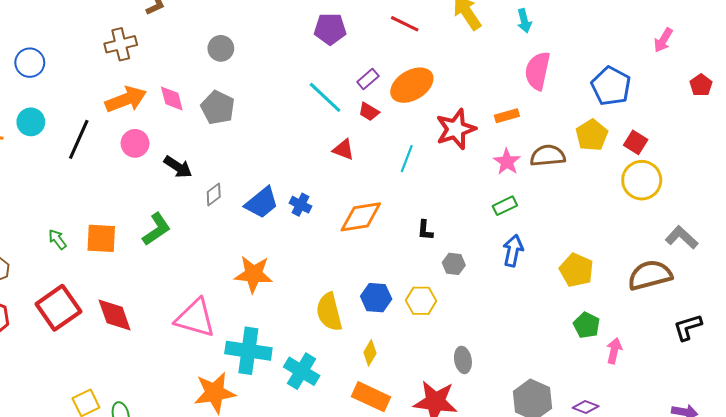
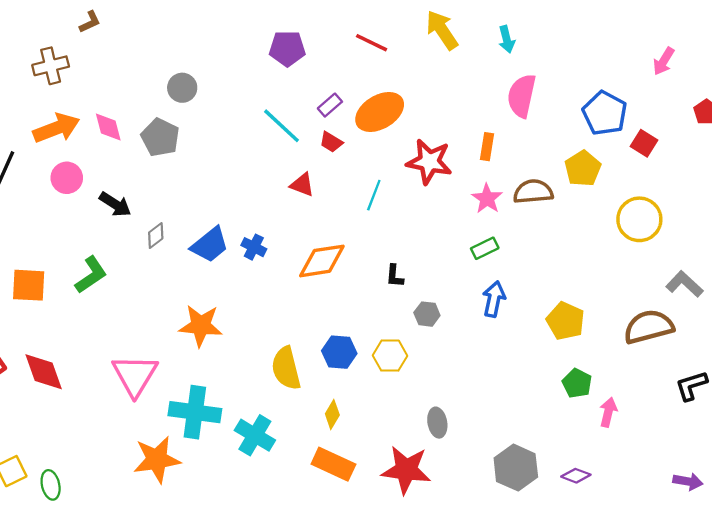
gray circle: (221, 48) -> (182, 88), moved
orange rectangle: (507, 116) -> (487, 147), turned -65
red star: (456, 129) -> (429, 162), turned 30
red square: (636, 142) -> (644, 143), moved
pink triangle: (195, 318) -> (135, 375), turned 45

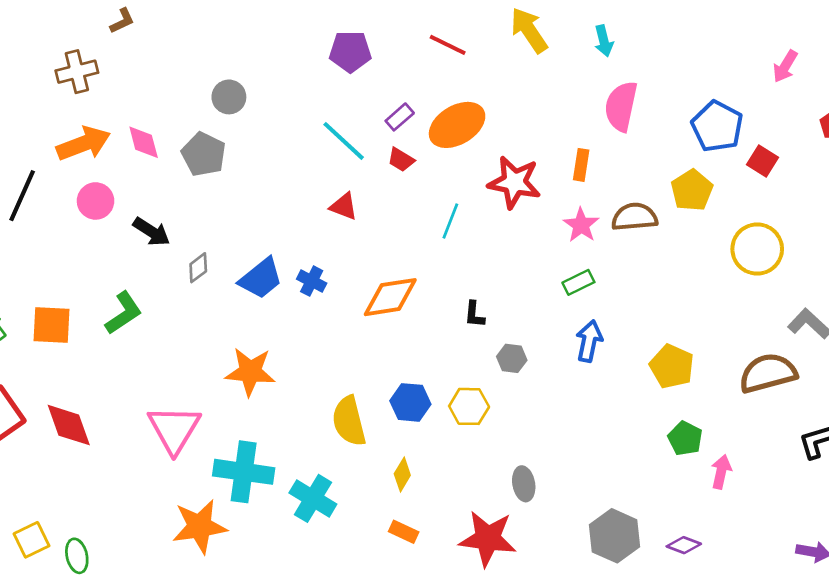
red triangle: (302, 185) -> (344, 206), moved
orange rectangle: (333, 464) -> (404, 532), size x0.6

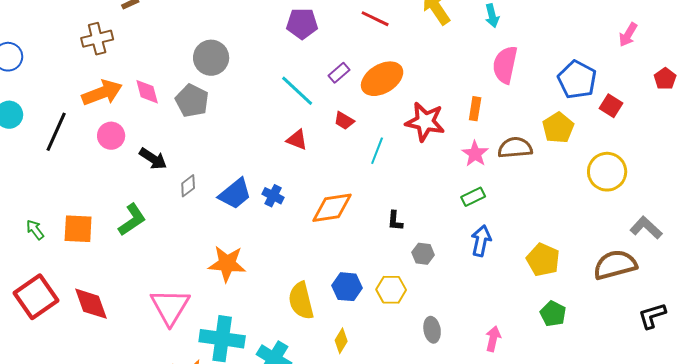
gray circle: (229, 97) -> (211, 58), size x1.4
red trapezoid: (401, 160) -> (344, 121), moved
pink arrow: (721, 472) -> (493, 339), moved
gray ellipse: (524, 484) -> (432, 330), moved

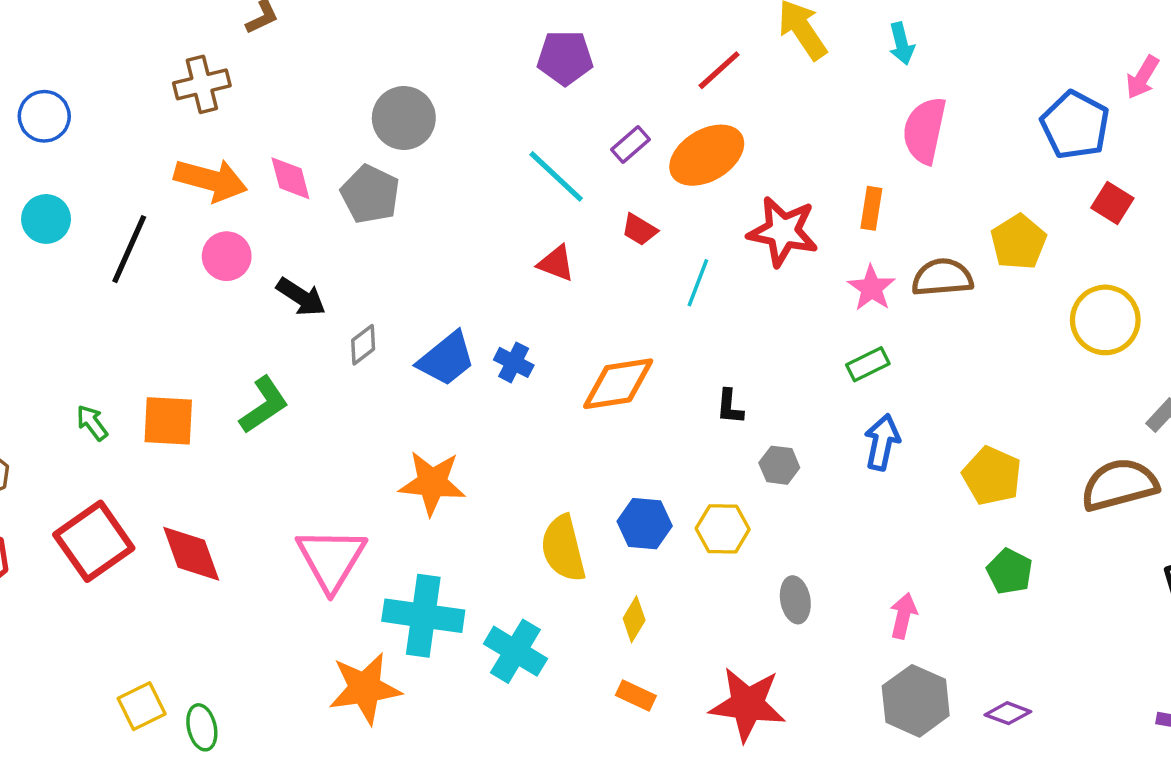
red line: (375, 19) -> (719, 70), moved, turned -68
blue pentagon: (577, 80) -> (1075, 125), moved
orange arrow: (102, 93) -> (211, 180), turned 36

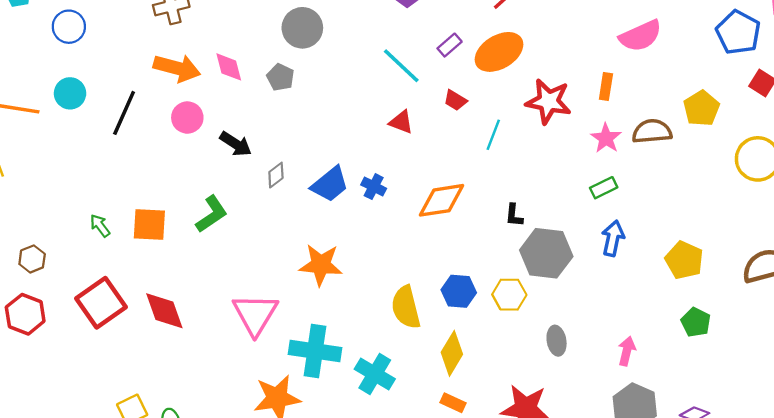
pink semicircle: (925, 130) -> (640, 36), turned -126
gray pentagon: (370, 194) -> (280, 77), size x0.7
gray hexagon: (779, 465) -> (546, 253), size x2.0
yellow diamond: (634, 619) -> (452, 353), size x1.5

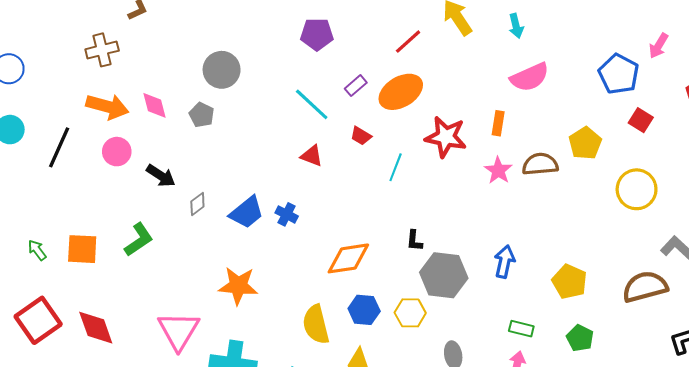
green rectangle: (604, 188) -> (521, 329), moved, turned 40
orange diamond: (442, 200) -> (348, 258), moved

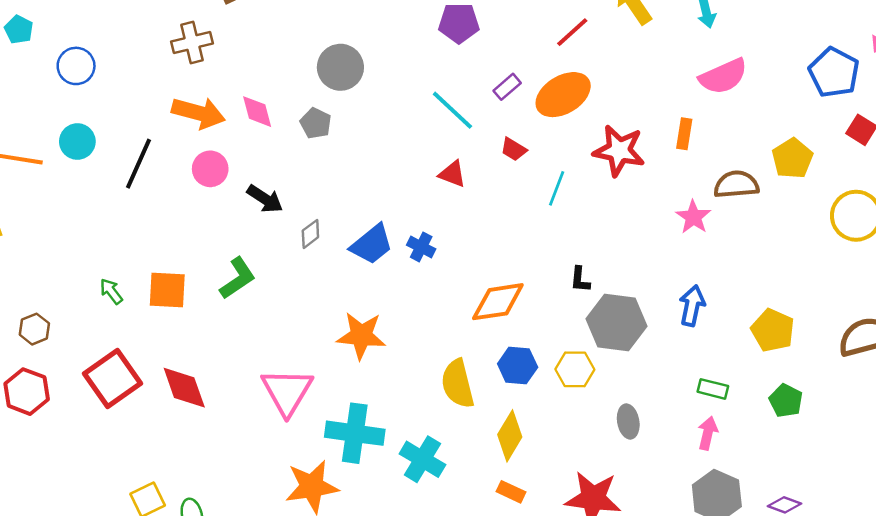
pink star: (498, 170) -> (693, 217), moved

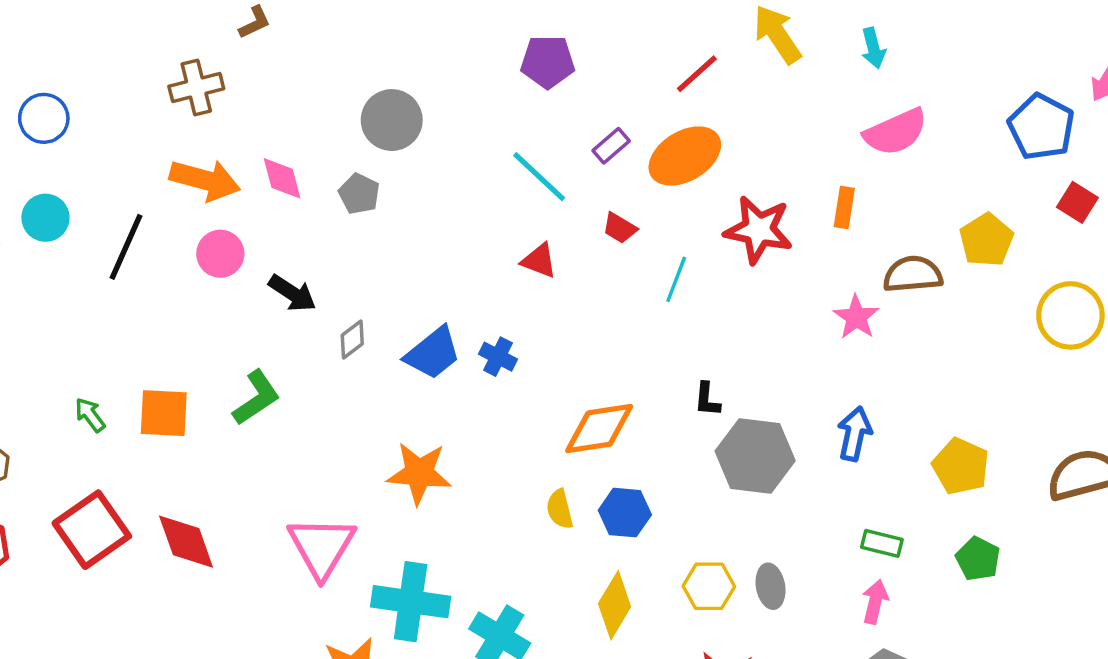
yellow hexagon: (575, 369) -> (709, 586), moved
yellow semicircle: (458, 384) -> (560, 509), moved, size x0.6

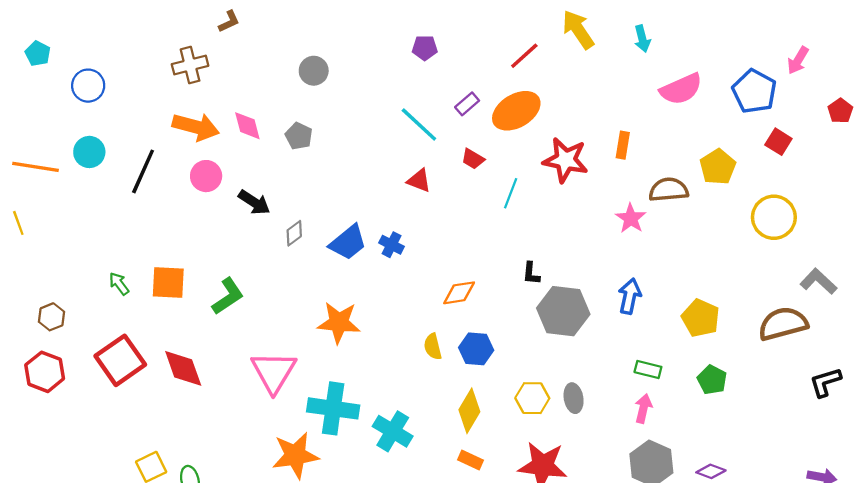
purple pentagon: (548, 62) -> (425, 48), size x0.7
gray circle: (392, 120) -> (314, 71), moved, size x0.7
pink semicircle: (896, 132) -> (681, 89), moved
green L-shape: (256, 398) -> (228, 296), moved
orange diamond: (599, 429) -> (459, 293), size x0.7

